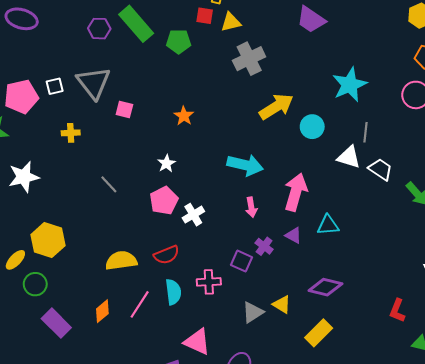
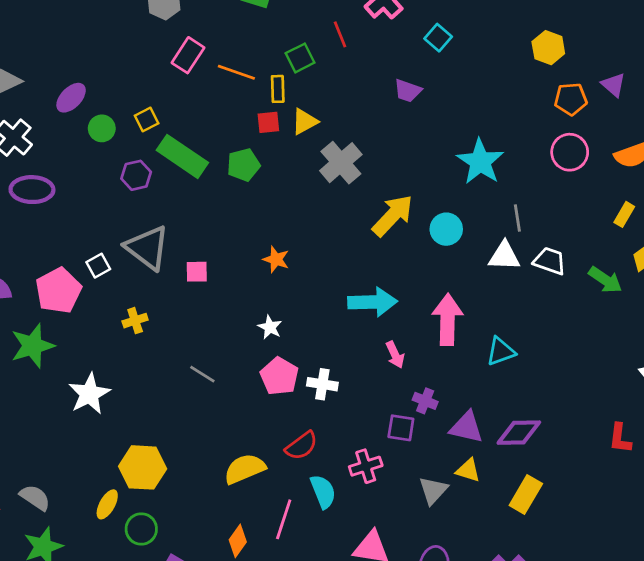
purple trapezoid: (311, 20) -> (408, 91), size x0.7
white cross: (193, 215) -> (322, 384), turned -35
purple triangle: (293, 235) -> (466, 427), moved, size x1.5

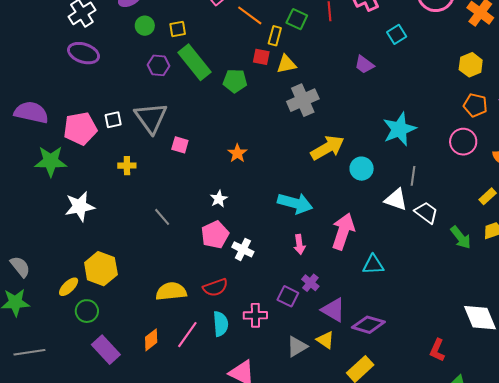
green square: (300, 58) -> (297, 19), turned 35

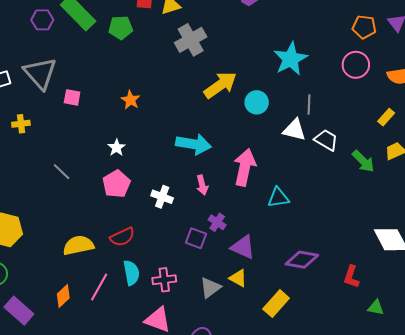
white cross: (243, 249) -> (162, 197), moved
pink cross: (255, 315) -> (164, 280), moved
purple diamond: (368, 325) -> (302, 260), moved

